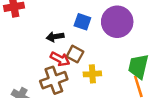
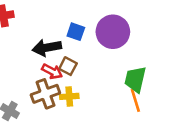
black arrow: (55, 37) -> (47, 48), size x1.5
yellow cross: (92, 74) -> (69, 96), moved

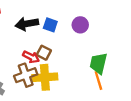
purple circle: (113, 32) -> (80, 25), size x0.6
black arrow: (47, 48) -> (27, 24), moved
yellow cross: (69, 96) -> (45, 77), size x1.6

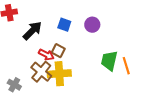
black arrow: (27, 24) -> (32, 31), moved, turned 145
brown cross: (26, 75) -> (41, 72), turned -30
orange line: (98, 80) -> (126, 66), moved

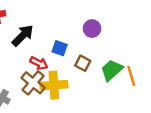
blue square: (64, 25) -> (60, 48), moved
brown square: (58, 51) -> (83, 63), moved
green trapezoid: (109, 61) -> (112, 70), turned 35

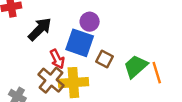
purple circle: (92, 29) -> (90, 22), moved
blue square: (60, 48) -> (80, 43), size x1.6
red arrow: (39, 63) -> (57, 59), turned 36

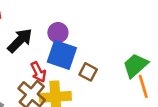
purple circle: (90, 22) -> (58, 33), moved
green trapezoid: (136, 66) -> (135, 65), moved

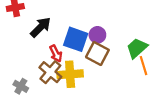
purple circle: (58, 33) -> (97, 35), moved
brown square: (88, 72) -> (97, 53), size x1.5

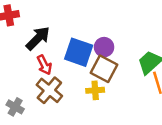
red arrow: (56, 53) -> (44, 65), moved
yellow cross: (70, 74) -> (95, 90), moved, size x0.6

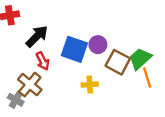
brown square: (104, 69) -> (118, 62), moved
brown cross: (49, 90) -> (30, 85), moved

